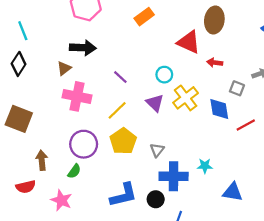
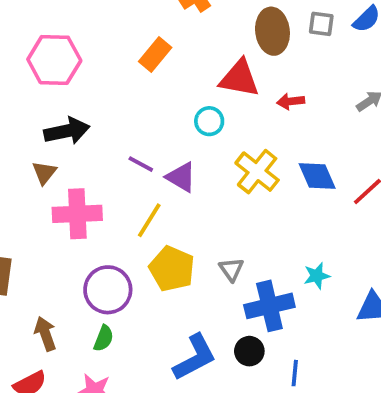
cyan circle: (164, 75) -> (209, 121), moved
gray square: (237, 88) -> (321, 24), moved
purple triangle: (155, 103) -> (181, 177), moved

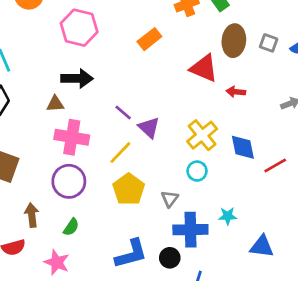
cyan circle: (209, 121) -> (197, 171), moved
brown triangle: (44, 173) -> (55, 104), turned 36
purple circle: (108, 290) -> (69, 181), moved

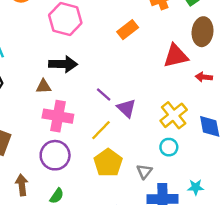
red triangle: (204, 68) -> (176, 56), turned -36

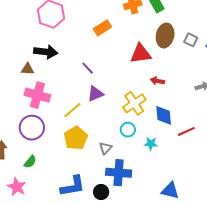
red arrow: (204, 77) -> (157, 81), moved
purple line: (104, 95) -> (88, 68), moved
purple triangle: (126, 108) -> (95, 94), turned 48
cyan star: (196, 187) -> (151, 144), moved

